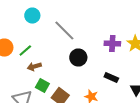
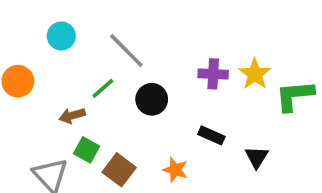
cyan circle: (32, 16) -> (61, 36), moved
green line: (25, 50) -> (103, 88), moved

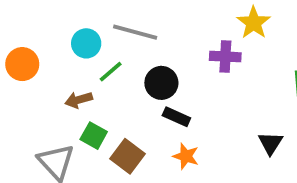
cyan circle: (61, 36) -> (86, 43), moved
gray line: (126, 50) -> (135, 32), turned -30
yellow star: (255, 74) -> (254, 23), moved
black rectangle: (211, 135) -> (176, 117), moved

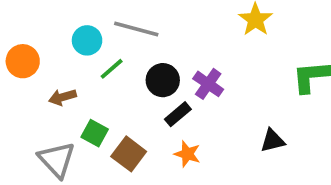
purple cross: (225, 57) -> (208, 84), moved, turned 32
brown arrow: (79, 100) -> (62, 97), moved
black rectangle: (176, 117) -> (178, 114), turned -64
black triangle: (270, 143) -> (273, 141), turned 44

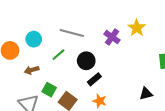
cyan circle: (87, 40) -> (34, 39), moved
purple cross: (208, 84) -> (112, 37), moved

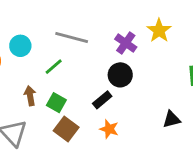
black circle: (86, 61) -> (120, 75), moved
brown arrow: (32, 70) -> (30, 96), moved, turned 96
green square: (49, 90) -> (56, 103), moved

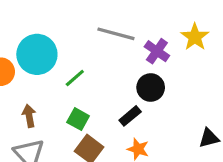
gray line: (72, 37) -> (116, 34), moved
cyan circle: (20, 46) -> (37, 54), size x1.6
brown arrow: (30, 96) -> (29, 116), moved

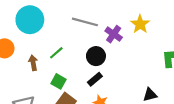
cyan circle: (37, 54) -> (30, 20), moved
black circle: (151, 88) -> (96, 56), moved
brown arrow: (29, 116) -> (33, 63), moved

